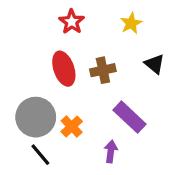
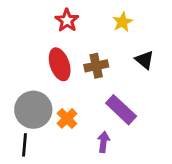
black line: (40, 155) -> (25, 145), moved, turned 45

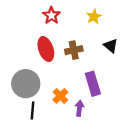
purple rectangle: (121, 110) -> (93, 84), turned 30
orange cross: (67, 118) -> (60, 96), moved
black line: (25, 145) -> (32, 111), moved

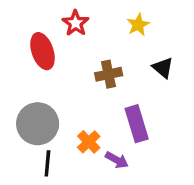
red ellipse: (46, 49) -> (43, 51), moved
purple arrow: (79, 108) -> (117, 160), turned 112

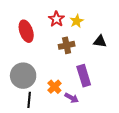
red star: (76, 23) -> (56, 19), moved
yellow star: (138, 25) -> (77, 21), moved
black triangle: (163, 68) -> (100, 41), turned -32

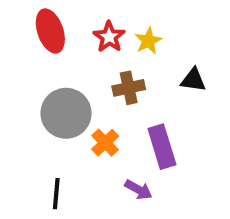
red ellipse: (26, 31) -> (50, 31), moved
gray circle: (23, 76) -> (66, 113), moved
orange cross: (54, 87) -> (105, 143), moved

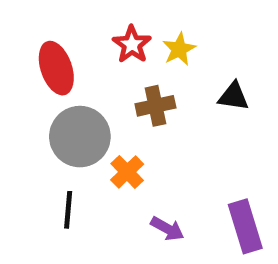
red ellipse: (50, 31) -> (56, 68), moved
purple rectangle: (162, 147) -> (245, 226), moved
black line: (56, 194) -> (68, 210), moved

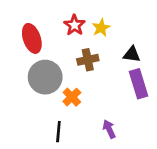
black line: (68, 210) -> (58, 132), moved
purple rectangle: (245, 226) -> (138, 84), moved
purple arrow: (167, 229) -> (109, 129), moved, turned -144

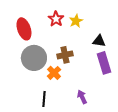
brown cross: (88, 60) -> (65, 55), moved

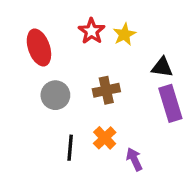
gray circle: (34, 58) -> (55, 95), size x0.7
orange cross: (54, 73) -> (105, 138), moved
black line: (44, 99) -> (70, 148), moved

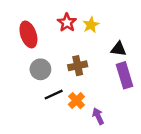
black line: (70, 148) -> (54, 95), moved, turned 60

